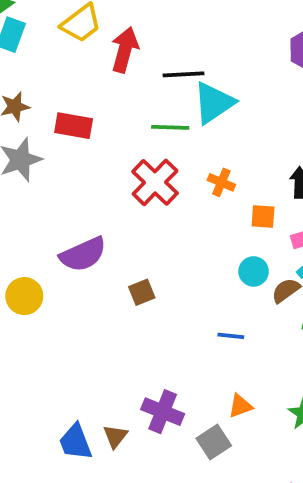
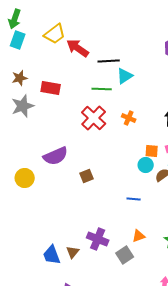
red arrow: (125, 50) -> (78, 48), turned -70
cyan triangle: (214, 103) -> (125, 76), size x0.7
orange square: (263, 216) -> (152, 151), moved

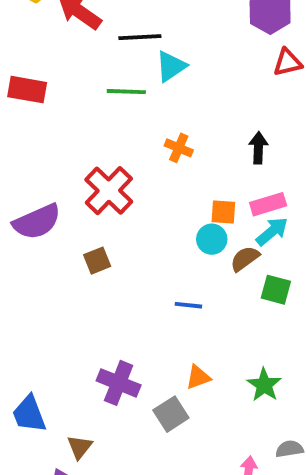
red cross: (94, 118) -> (109, 191), moved
brown triangle: (73, 252) -> (80, 447), moved

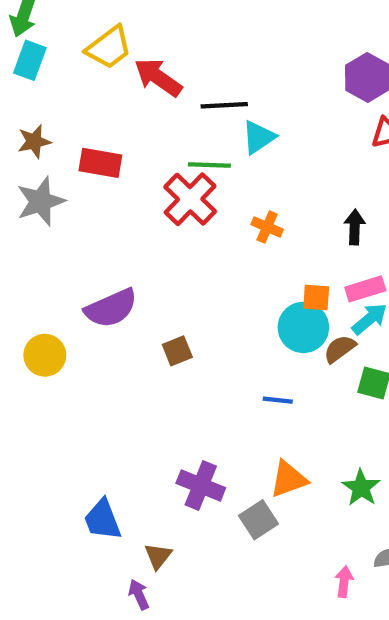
red cross: (109, 191) -> (190, 199), moved
cyan circle: (212, 239) -> (303, 327), size x1.5
orange triangle: (198, 377) -> (288, 479), size x1.4

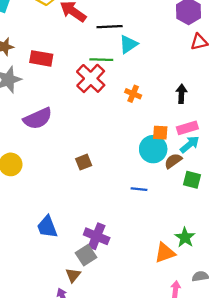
purple semicircle: (111, 308) -> (38, 118), moved
orange triangle: (288, 479) -> (165, 253), moved
blue trapezoid: (103, 520) -> (47, 227), moved
gray square: (258, 520) -> (86, 255), moved

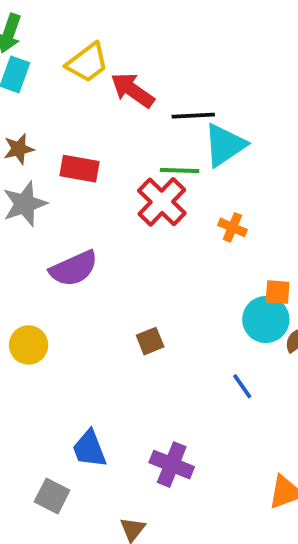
cyan triangle: (128, 44) -> (225, 145), size x1.4
blue line: (139, 189) -> (242, 386), turned 49
gray square: (86, 255) -> (52, 496), moved, turned -30

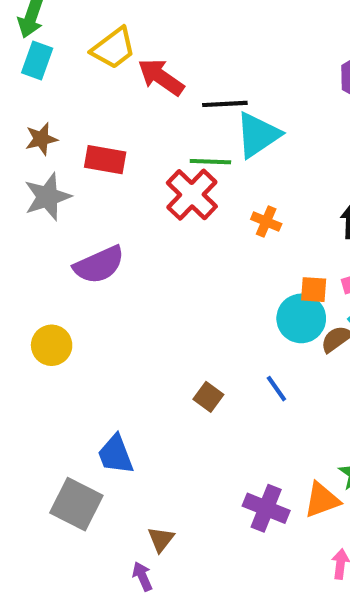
brown square: (150, 341) -> (208, 397), moved, turned -32
purple cross: (172, 465) -> (266, 508), moved
gray square: (52, 496) -> (76, 504), size x1.4

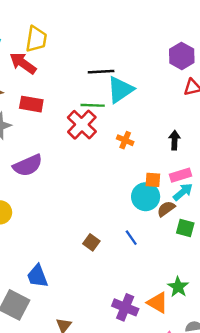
yellow trapezoid: (113, 48) -> (36, 39), turned -44
red arrow: (161, 77) -> (23, 63), moved
orange triangle: (322, 500) -> (158, 303), turned 50

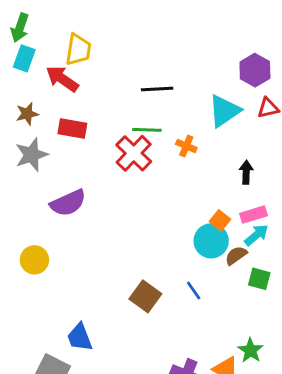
cyan triangle: (120, 90) -> (224, 111), moved
orange cross: (125, 140) -> (186, 146), moved
orange square: (153, 180) -> (220, 220), turned 35
brown square: (91, 242) -> (145, 296), size x1.5

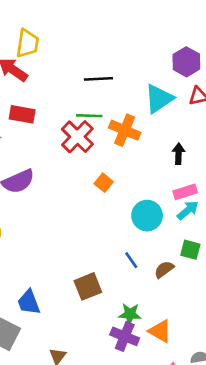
orange cross: (186, 146) -> (125, 130), size x1.6
orange square: (220, 220) -> (104, 183), moved
brown semicircle: (236, 255) -> (164, 269), moved
brown square: (145, 296) -> (88, 286), moved, turned 32
green star: (251, 350) -> (130, 314), moved, turned -30

